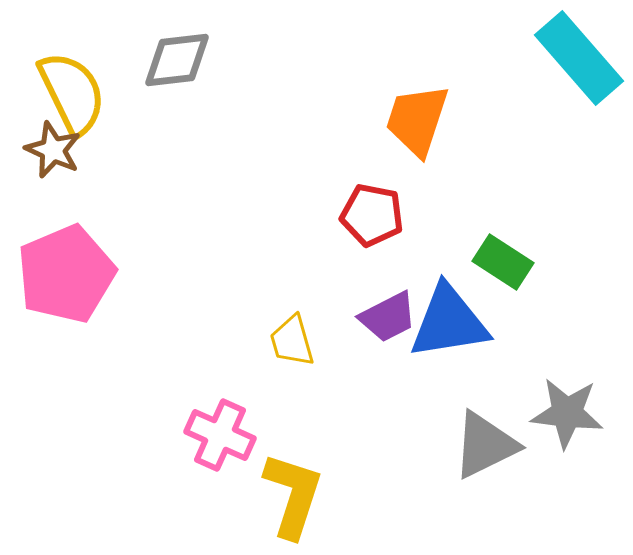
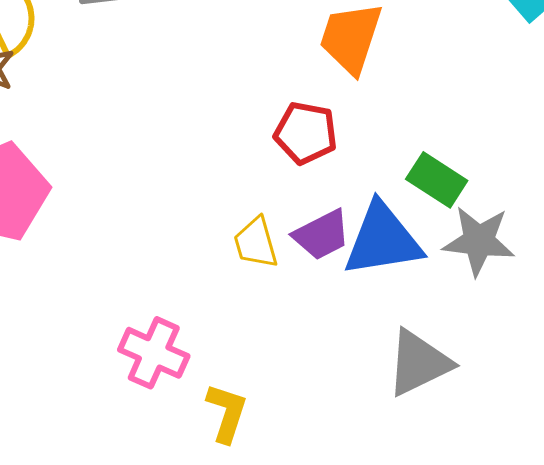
yellow trapezoid: (292, 341) -> (256, 243), moved
gray star: (567, 413) -> (479, 241), moved
yellow L-shape: (293, 495) -> (227, 413), size x0.7

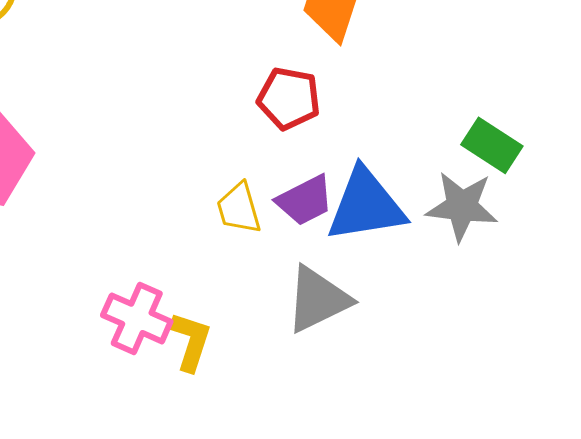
green rectangle: (437, 180) -> (492, 145), moved
gray triangle: (419, 363) -> (318, 299), moved
yellow L-shape: (227, 413) -> (191, 341), moved

